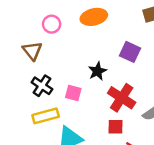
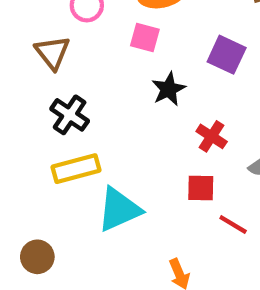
pink square: (73, 93) -> (145, 37), moved
red cross: (122, 98) -> (212, 136), size x0.6

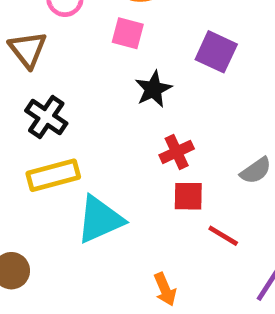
red cross: (212, 136) -> (177, 152), moved, turned 32

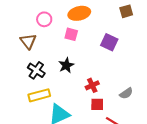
black star: (153, 89) -> (66, 65), moved

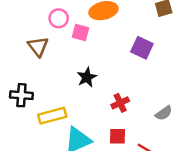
pink square: (71, 34) -> (80, 32), moved
black cross: (36, 70) -> (21, 95), moved, turned -30
red square: (97, 104) -> (118, 136), moved

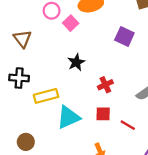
pink square: (80, 32) -> (71, 23), turned 32
brown triangle: (38, 46) -> (22, 39), moved

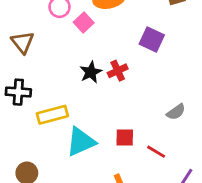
red cross: (105, 85) -> (118, 71), moved

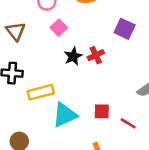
pink square: (84, 22) -> (59, 28), moved

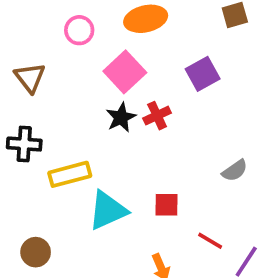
pink square: (59, 28) -> (125, 72), moved, size x1.5
purple square: (125, 29) -> (203, 74), turned 36
red line: (128, 123) -> (210, 241), moved

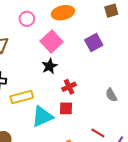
red cross: (157, 116) -> (69, 87), moved
gray semicircle: (235, 171) -> (111, 95), turned 96
red square: (166, 205) -> (66, 108), moved

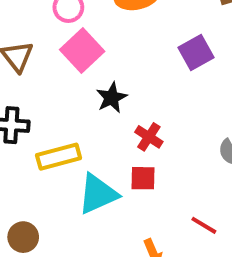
pink square: (52, 41) -> (82, 51), moved
red cross: (69, 87) -> (149, 137), turned -32

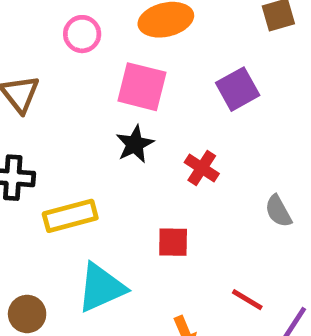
pink square: (82, 51) -> (142, 87), moved, turned -33
red cross: (149, 137) -> (202, 168), moved
cyan triangle: (98, 194) -> (101, 288), moved

